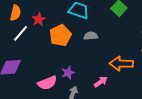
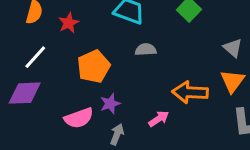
white line: (21, 33) -> (35, 57), moved
orange pentagon: (60, 35) -> (94, 67), moved

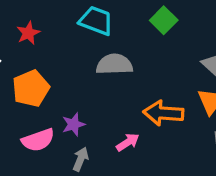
gray semicircle: (146, 50) -> (114, 64), size x1.5
orange pentagon: (94, 67) -> (31, 88), moved

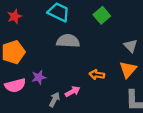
orange arrow: (163, 113) -> (97, 75), size x0.6
gray arrow: (81, 159) -> (54, 100), moved

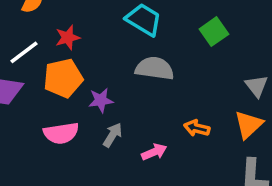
red star: (15, 16) -> (68, 38), moved
purple star: (39, 77) -> (101, 100), moved
gray arrow: (54, 100) -> (113, 135), moved

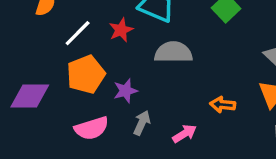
red star: (68, 38) -> (121, 30), moved
white line: (24, 52) -> (78, 33), moved

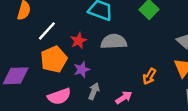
red star: (121, 30) -> (78, 41), moved
orange arrow: (223, 105) -> (149, 76), turned -63

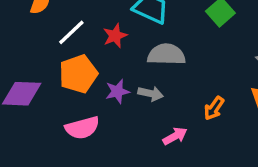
red star: (78, 41) -> (115, 36), moved
gray arrow: (94, 91) -> (151, 94), moved, turned 77

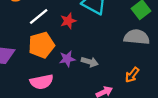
gray semicircle: (166, 55) -> (137, 37), moved

